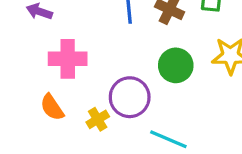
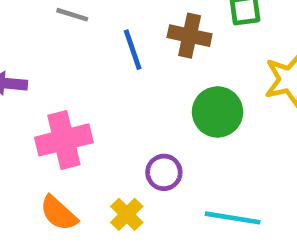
purple circle: (130, 97) -> (164, 172), size x0.6

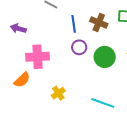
purple circle: (164, 172) -> (79, 47), moved
orange semicircle: (59, 213) -> (22, 80), moved, turned -96

